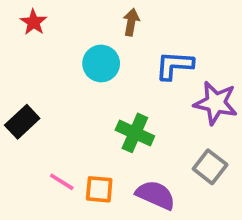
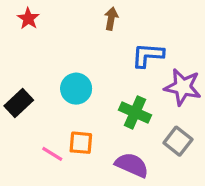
cyan circle: (101, 63) -> (76, 89), moved
green cross: (135, 133) -> (135, 112), moved
orange square: (99, 189) -> (81, 143), moved

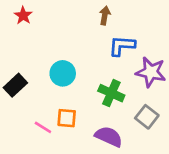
brown arrow: (111, 19) -> (105, 15), moved

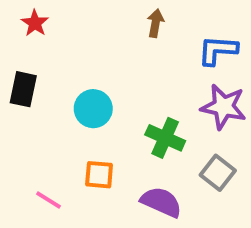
blue L-shape: (122, 46) -> (218, 50), moved
black rectangle: (15, 85) -> (23, 89), moved, turned -35
pink line: (43, 127) -> (49, 200), moved

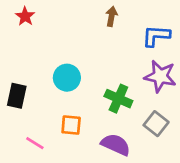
black rectangle: (23, 89) -> (17, 96), moved

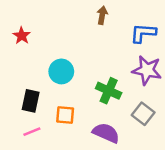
red star: (25, 16) -> (22, 36), moved
black rectangle: (17, 96) -> (31, 101), moved
pink line: (35, 143) -> (32, 132), turned -54

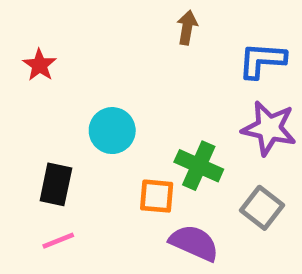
orange square: (65, 115) -> (157, 196), moved

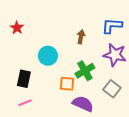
brown arrow: (187, 28) -> (81, 37), moved
green cross: (199, 166) -> (85, 71), turned 36

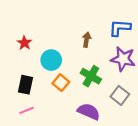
red star: (17, 28) -> (24, 43), moved
green cross: (85, 71) -> (91, 76), turned -30
orange square: (67, 84) -> (61, 83), moved, turned 35

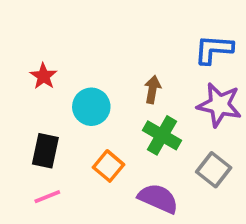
brown arrow: (87, 40) -> (152, 90), moved
orange square: (61, 83) -> (108, 166), moved

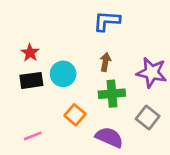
blue L-shape: (214, 49) -> (107, 21), moved
green cross: (162, 135) -> (112, 94), turned -35
black rectangle: (45, 151) -> (31, 80), moved, turned 70

